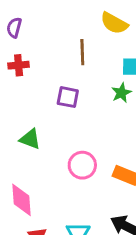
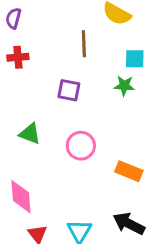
green star: (121, 93) -> (124, 86), turned 30
pink circle: (82, 165) -> (81, 146), moved

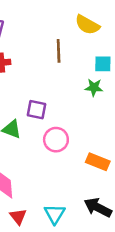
purple square: (69, 90) -> (36, 110), moved

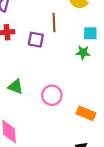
purple square: (36, 110) -> (36, 40), moved

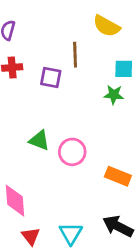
green triangle: (16, 87) -> (39, 140), moved

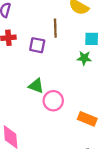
green triangle: (39, 140) -> (36, 86), moved

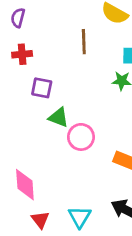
purple square: (37, 45) -> (42, 88), moved

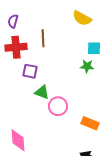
brown line: (84, 42) -> (43, 38), moved
red cross: (22, 54) -> (16, 47), size x1.5

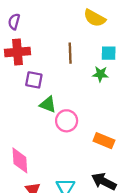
brown line: (43, 38) -> (70, 53), moved

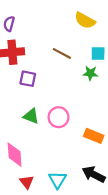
brown line: (70, 53) -> (62, 53), turned -60
green triangle: (48, 104) -> (31, 116), moved

